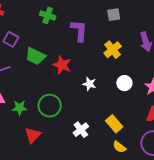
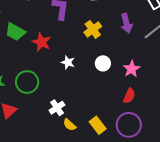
yellow rectangle: (114, 124) -> (98, 125), moved
yellow semicircle: (119, 147) -> (70, 125), moved

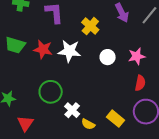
white star: (68, 62) -> (69, 51), moved, size x1.6
pink star: (132, 69) -> (137, 56), turned 30
green circle: (27, 82) -> (51, 92), moved

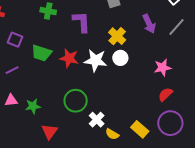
white circle: (108, 57) -> (120, 58), moved
red semicircle: (140, 83) -> (165, 94), turned -147

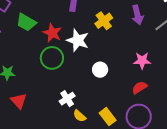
white circle: (120, 58) -> (100, 70), moved
green circle: (76, 101) -> (52, 58), moved
red triangle: (50, 132) -> (19, 101), turned -30

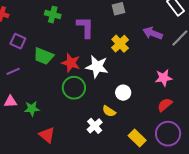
purple arrow: (137, 15) -> (153, 33), turned 132
yellow semicircle: (80, 116) -> (109, 111), moved

